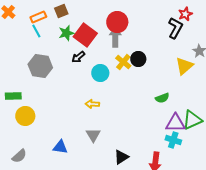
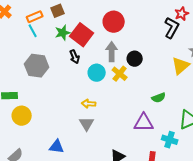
gray arrow: (115, 37) -> (112, 52), moved
black arrow: (78, 57) -> (75, 57), turned -72
yellow cross: (123, 62) -> (120, 74), moved
purple triangle: (175, 123) -> (144, 123), moved
gray triangle: (93, 135) -> (87, 124), moved

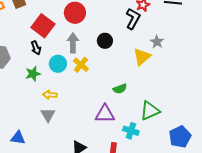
green star: (63, 33) -> (33, 74), moved
black circle: (135, 59) -> (105, 41), moved

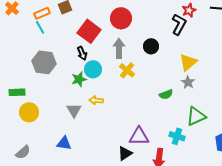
gray star: (157, 42) -> (188, 82), moved
cyan circle: (58, 64) -> (93, 69), moved
purple triangle: (105, 114) -> (139, 136), moved
gray triangle: (48, 115) -> (74, 110), moved

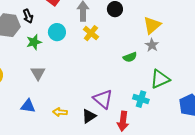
black arrow: (82, 53) -> (28, 16), moved
green star: (79, 79) -> (34, 42), moved
yellow arrow: (96, 100) -> (60, 112), moved
purple triangle: (139, 136) -> (103, 99), turned 40

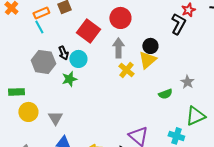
yellow triangle: (152, 25) -> (147, 60), moved
cyan circle: (57, 32) -> (78, 59), moved
gray triangle: (38, 73) -> (55, 118), moved

